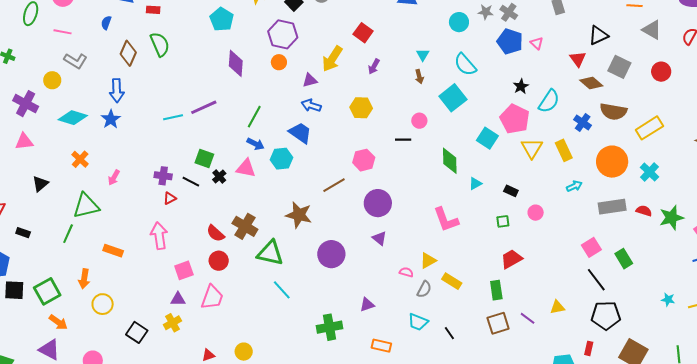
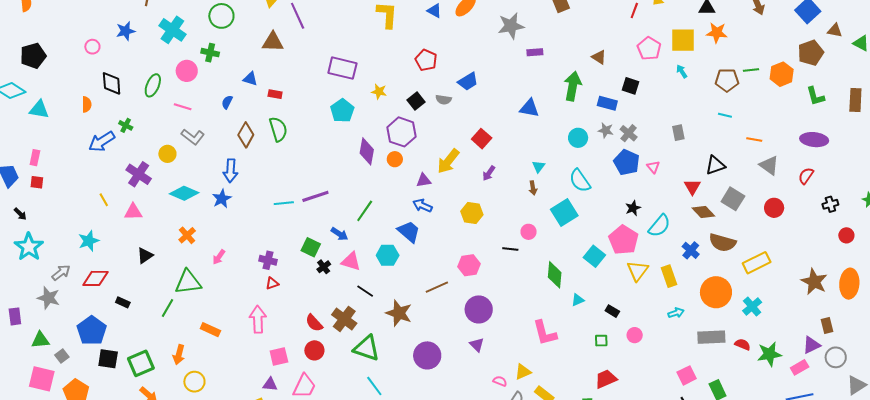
purple diamond: (236, 63) -> (367, 151), moved
blue arrow: (255, 144) -> (339, 234), moved
black line: (191, 182) -> (365, 291), moved

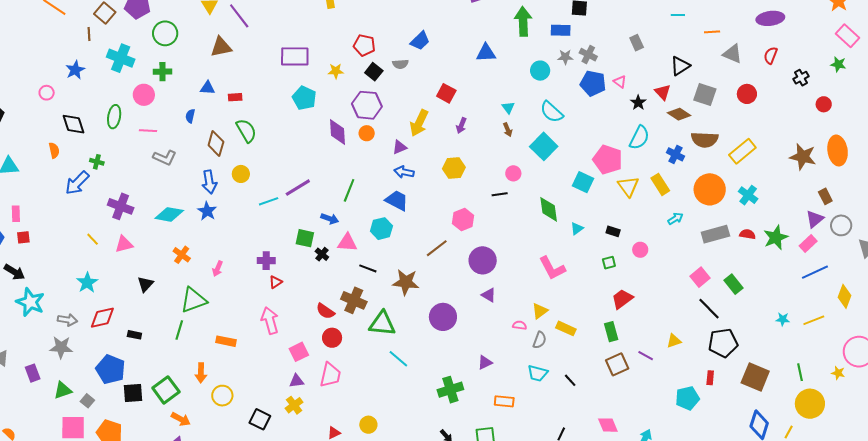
red pentagon: (426, 60) -> (364, 45), moved
yellow circle: (167, 154) -> (241, 174), moved
black star: (633, 208) -> (638, 103), moved
black arrow: (20, 214) -> (14, 272), size x1.5
gray arrow: (61, 273) -> (67, 320), turned 60

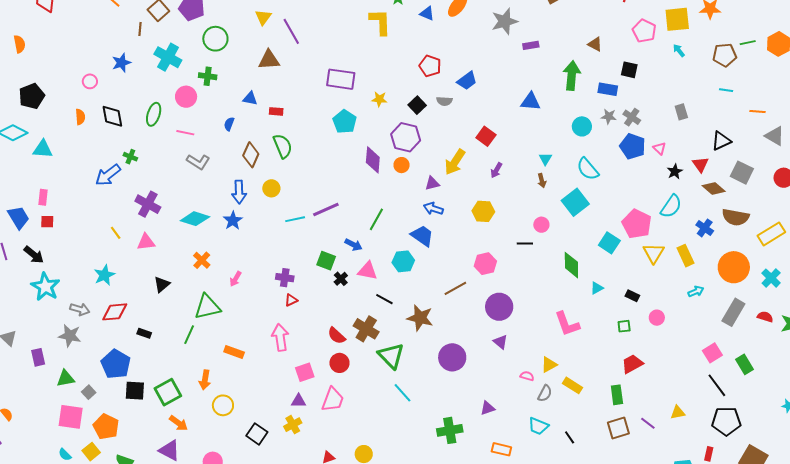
red pentagon: (364, 45) -> (430, 66), moved
orange semicircle: (54, 150) -> (80, 117), moved
gray rectangle: (715, 234) -> (733, 312), turned -52
green triangle: (382, 324) -> (391, 356), turned 32

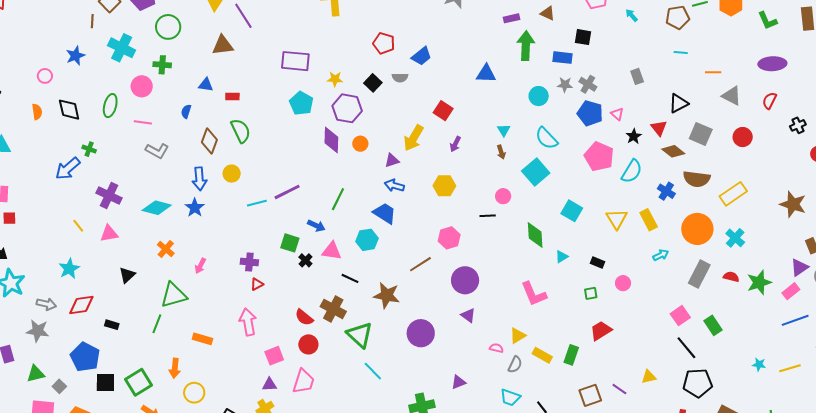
purple rectangle: (531, 45) -> (511, 18), moved
purple hexagon: (406, 137) -> (347, 108), moved
pink pentagon: (637, 224) -> (599, 157), moved
green rectangle: (617, 395) -> (571, 355), moved, turned 30

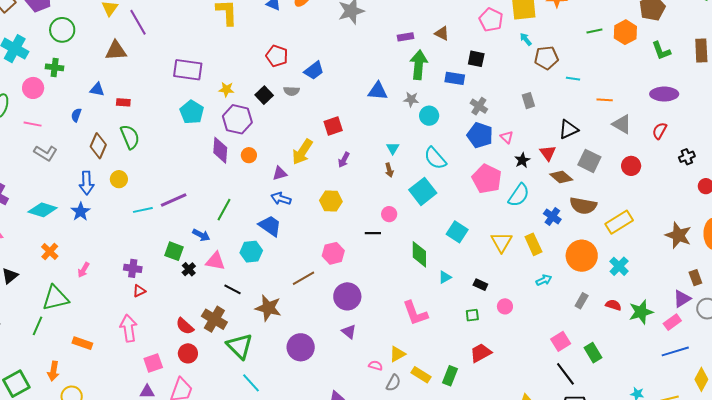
brown pentagon: (678, 17) -> (546, 58), moved
gray star: (565, 85) -> (411, 99), moved
red square: (443, 111) -> (333, 126), turned 36
gray rectangle: (699, 274) -> (582, 301), size x0.6

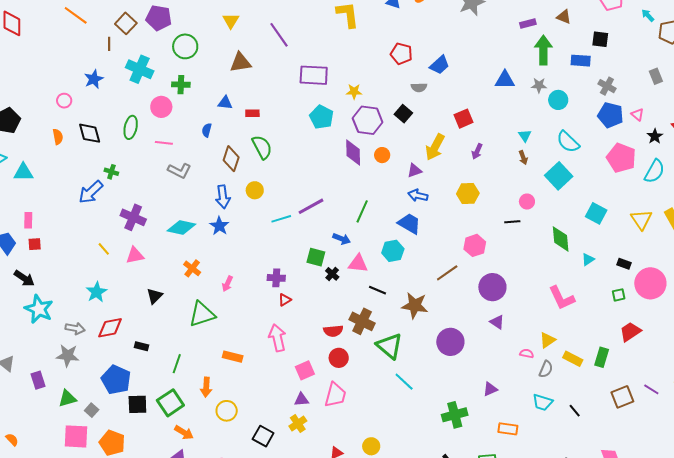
purple line: (138, 22) -> (279, 35), moved
black square: (264, 95) -> (403, 114), moved
pink circle: (505, 306) -> (650, 283), size x2.0
green line: (37, 326) -> (177, 364), moved
red semicircle: (185, 326) -> (333, 331), turned -42

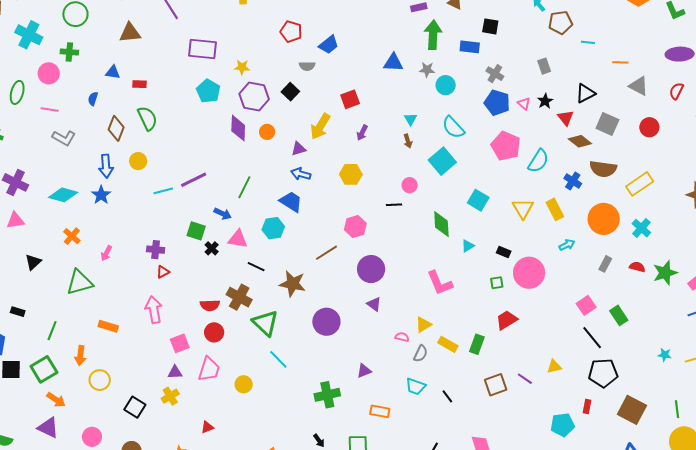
black star: (655, 136) -> (545, 101), moved
yellow circle: (371, 446) -> (244, 384), moved

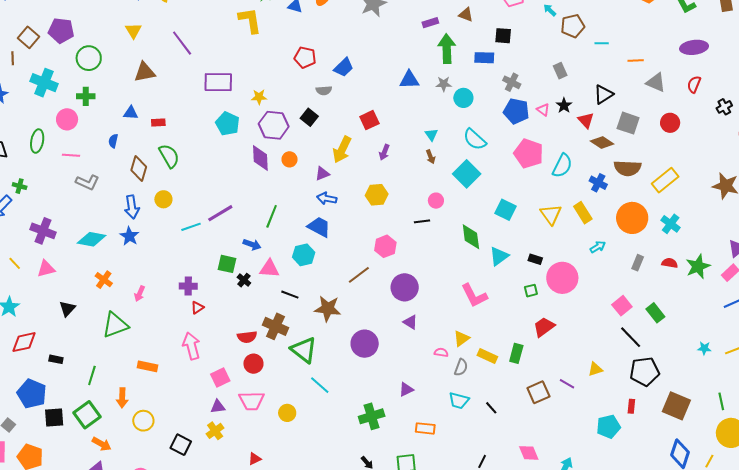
cyan triangle: (468, 246) -> (499, 256), size x1.5
pink trapezoid: (209, 369) -> (252, 401), turned 76

